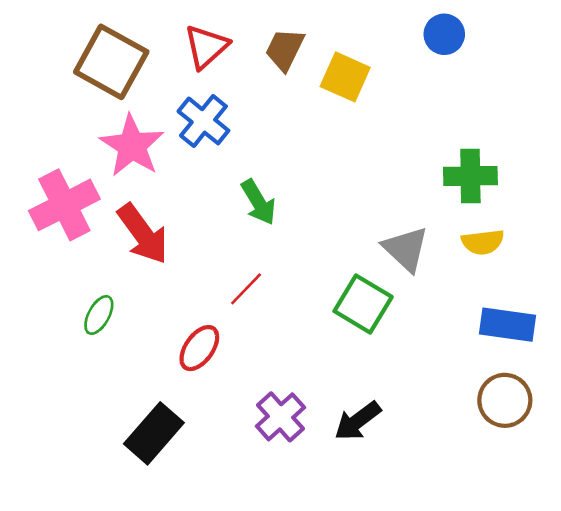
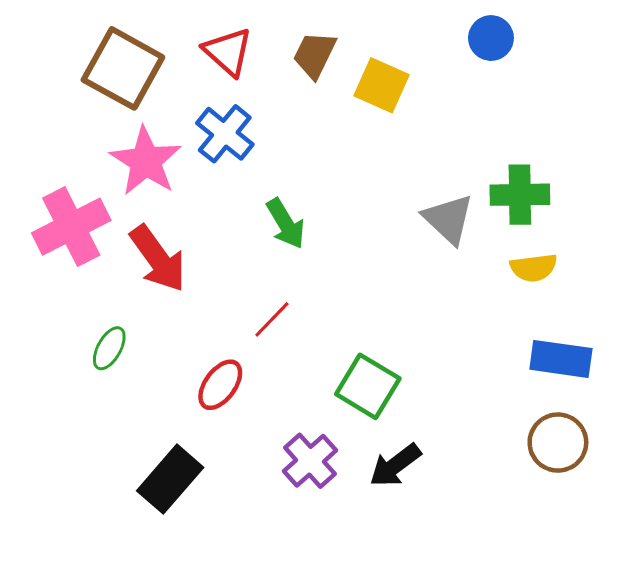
red triangle: (206, 47) -> (228, 52), turned -36
gray triangle: (406, 249) -> (448, 219), moved
green square: (363, 304) -> (368, 386), moved

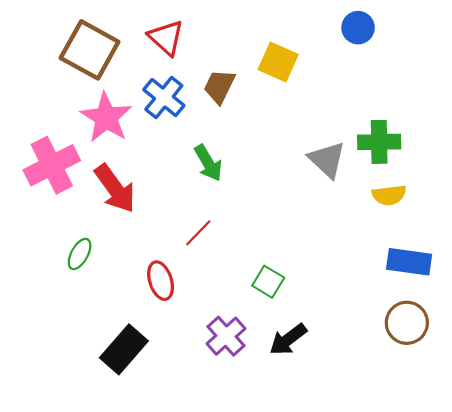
brown trapezoid: (315, 55) -> (219, 86), moved
red ellipse: (220, 385) -> (161, 281), turned -54
green square: (368, 386) -> (268, 282), size x0.7

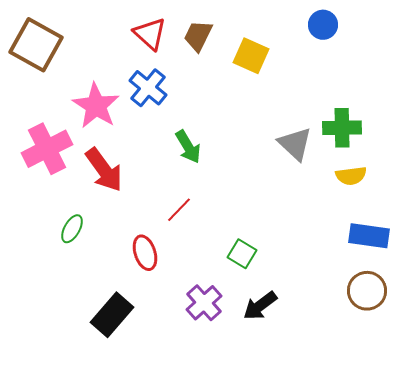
brown square: (90, 50) -> (36, 45), moved
brown trapezoid: (219, 86) -> (198, 36), moved

